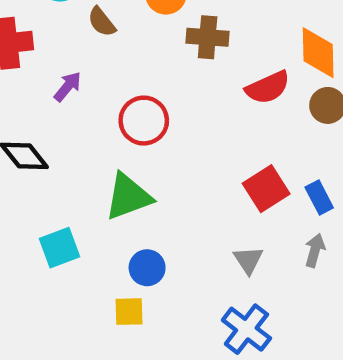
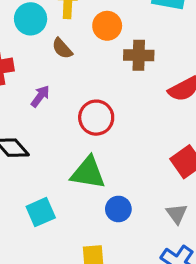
green triangle: (128, 197) -> (88, 173), turned 33
blue circle: (147, 268) -> (118, 209), moved

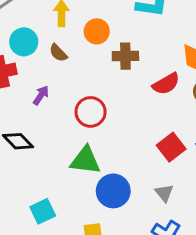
cyan circle: (31, 19) -> (24, 42), moved
blue circle: (118, 209) -> (113, 191), size x1.5
cyan square: (41, 212) -> (43, 211), moved

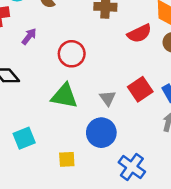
blue circle: (113, 191) -> (101, 133), moved
gray triangle: (164, 193) -> (108, 98), moved

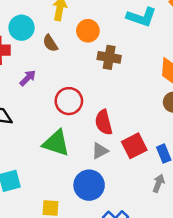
red semicircle: (139, 33) -> (104, 122), moved, turned 95
gray triangle: (108, 98) -> (100, 151), turned 30

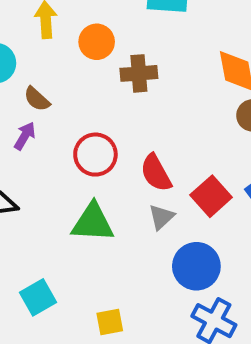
brown semicircle: (50, 43) -> (37, 99), moved
blue circle: (89, 185) -> (196, 266), moved

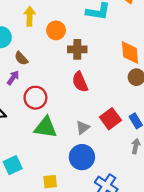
red circle: (95, 155) -> (35, 98), moved
red semicircle: (156, 173) -> (80, 82), moved
blue circle: (196, 266) -> (82, 157), moved

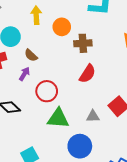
red semicircle: (80, 82) -> (87, 74), turned -120
gray triangle: (83, 128) -> (93, 116), turned 40
blue circle: (82, 157) -> (80, 146), moved

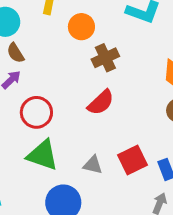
brown cross: (83, 43) -> (105, 58), turned -36
brown semicircle: (31, 55) -> (15, 53), moved

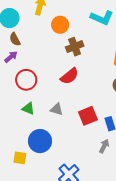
green triangle: (43, 155) -> (28, 109), size x0.6
gray triangle: (93, 165) -> (57, 109), moved

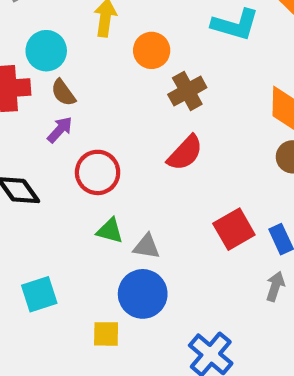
gray triangle: (57, 109) -> (146, 247), moved

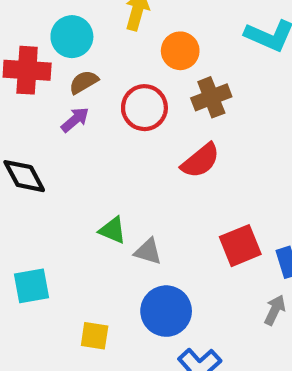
brown semicircle: (63, 93) -> (84, 82), turned 88
red circle: (98, 172) -> (144, 108), moved
blue circle: (143, 294) -> (166, 311), moved

